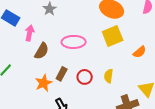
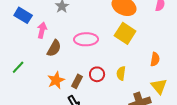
yellow square: (113, 36) -> (125, 33), turned -35
orange semicircle: (140, 52) -> (155, 59), moved, turned -40
brown rectangle: (62, 74) -> (77, 81), moved

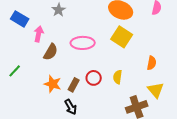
orange star: (56, 80) -> (53, 84), turned -30

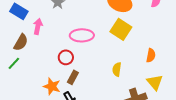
brown semicircle: (51, 52) -> (21, 42), moved
red circle: (94, 78) -> (66, 57), moved
orange star: (53, 84) -> (52, 86), moved

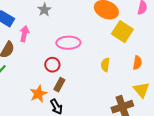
yellow square: (121, 29) -> (122, 32), moved
yellow semicircle: (117, 69) -> (105, 65), moved
orange star: (52, 86) -> (38, 94), turned 30

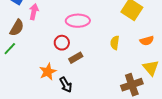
orange semicircle: (137, 63) -> (147, 41), turned 64
brown rectangle: (59, 85) -> (76, 58), moved, turned 32

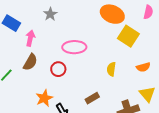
brown semicircle: (17, 28) -> (30, 62), moved
brown rectangle: (76, 58) -> (92, 98), moved

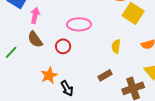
brown semicircle: (30, 62) -> (35, 39), turned 114
brown rectangle: (92, 98) -> (105, 75), moved

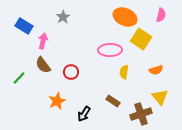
pink ellipse: (79, 24) -> (110, 50), moved
brown rectangle: (105, 75) -> (113, 101), turned 64
black arrow: (67, 88) -> (84, 114), moved, turned 63

